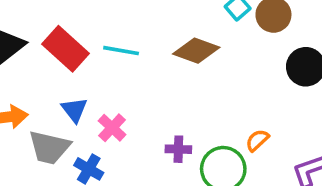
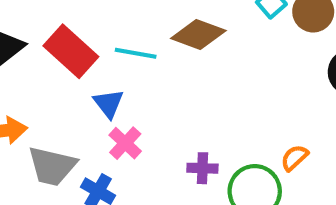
brown diamond: (196, 51) -> (198, 34), moved
blue triangle: (74, 110) -> (108, 103), moved

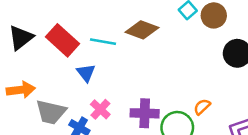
pink cross: (125, 143) -> (100, 109), moved
purple cross: (202, 168) -> (145, 113), size x1.5

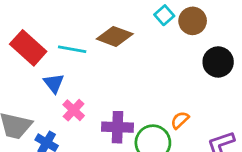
pink cross: (100, 109) -> (74, 110), moved

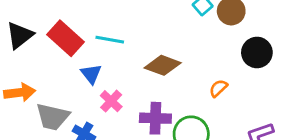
brown diamond: (115, 36) -> (163, 65), moved
orange semicircle: (180, 120) -> (218, 88), moved

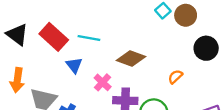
black triangle: (20, 35) -> (17, 35), turned -45
orange arrow: (20, 92) -> (17, 80), turned 105
pink cross: (111, 101) -> (103, 82), moved

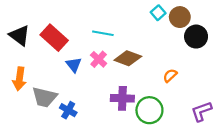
cyan line: (89, 38) -> (103, 33), moved
black circle: (206, 48) -> (196, 37), moved
pink cross: (103, 82) -> (99, 59), moved

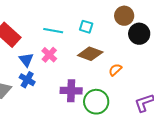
cyan square: (158, 13) -> (86, 27), moved, turned -32
brown diamond: (128, 58) -> (90, 54), moved
blue cross: (68, 110) -> (27, 80), moved

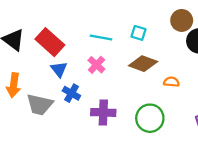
blue triangle: (26, 60) -> (59, 69), moved
orange semicircle: (115, 70) -> (171, 82), turned 48
purple cross: (71, 91) -> (103, 112), moved

